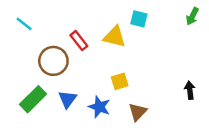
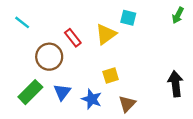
yellow triangle: (115, 37) -> (106, 34), turned -50
black arrow: (190, 90) -> (175, 84), size x1.5

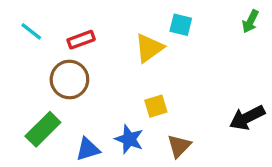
red rectangle: (73, 38) -> (81, 40), moved, turned -72
black arrow: (175, 84) -> (247, 118), turned -110
blue triangle: (62, 92) -> (88, 149), moved, turned 36

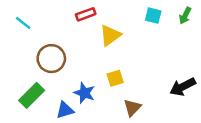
cyan square: (181, 25) -> (153, 16), moved
red rectangle: (81, 40) -> (86, 14), moved
blue star: (129, 139) -> (84, 93), moved

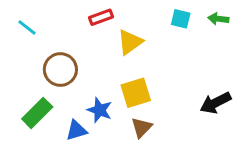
green arrow: (185, 16) -> (218, 19), turned 70
yellow square: (115, 78) -> (136, 93), size x1.5
brown triangle: (132, 108) -> (142, 127), moved

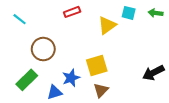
yellow triangle: (130, 42) -> (107, 25), moved
blue star: (100, 110) -> (71, 78), turned 30

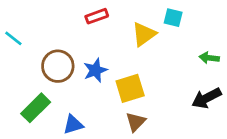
green arrow: (155, 13) -> (209, 58), moved
cyan line: (20, 19) -> (13, 38), moved
blue star: (71, 78) -> (95, 70), moved

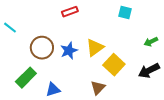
yellow triangle: (144, 34) -> (95, 48), moved
green arrow: (209, 58) -> (151, 42), turned -32
yellow square: (130, 88) -> (114, 65), moved, turned -30

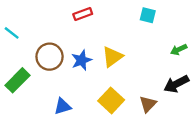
yellow square: (114, 65) -> (111, 100), moved
green rectangle: (26, 78) -> (18, 80), moved
brown triangle: (98, 88) -> (148, 104), moved

